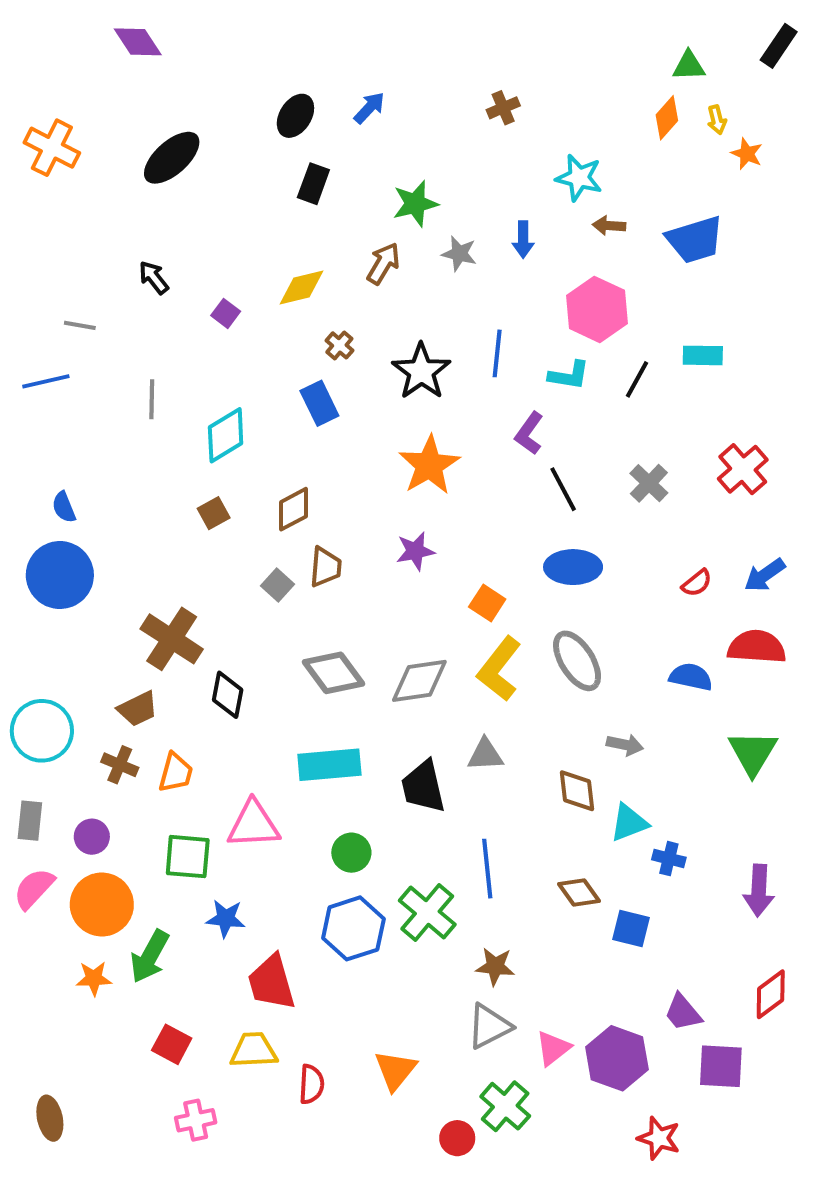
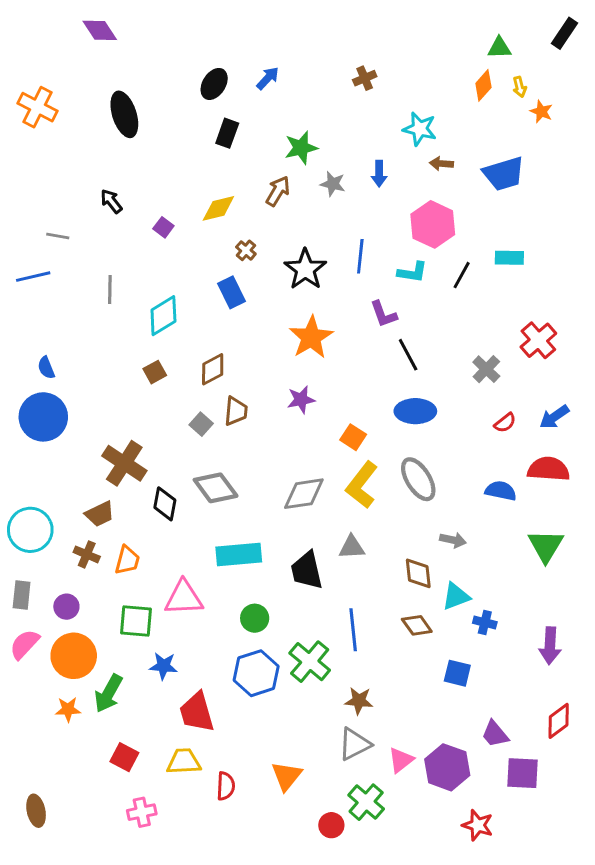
black ellipse: (172, 158) -> (124, 114), turned -66
purple L-shape: (529, 433) -> (383, 314), turned -56
gray cross: (649, 483) -> (486, 369), moved
gray diamond: (333, 673) -> (216, 488), moved
brown diamond: (579, 893) -> (417, 625), moved

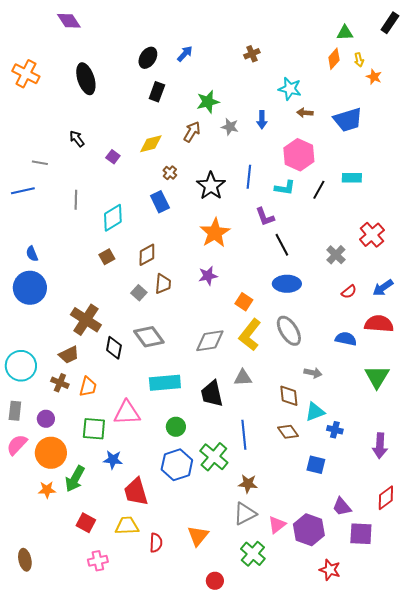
red circle: (331, 825) -> (215, 581), moved

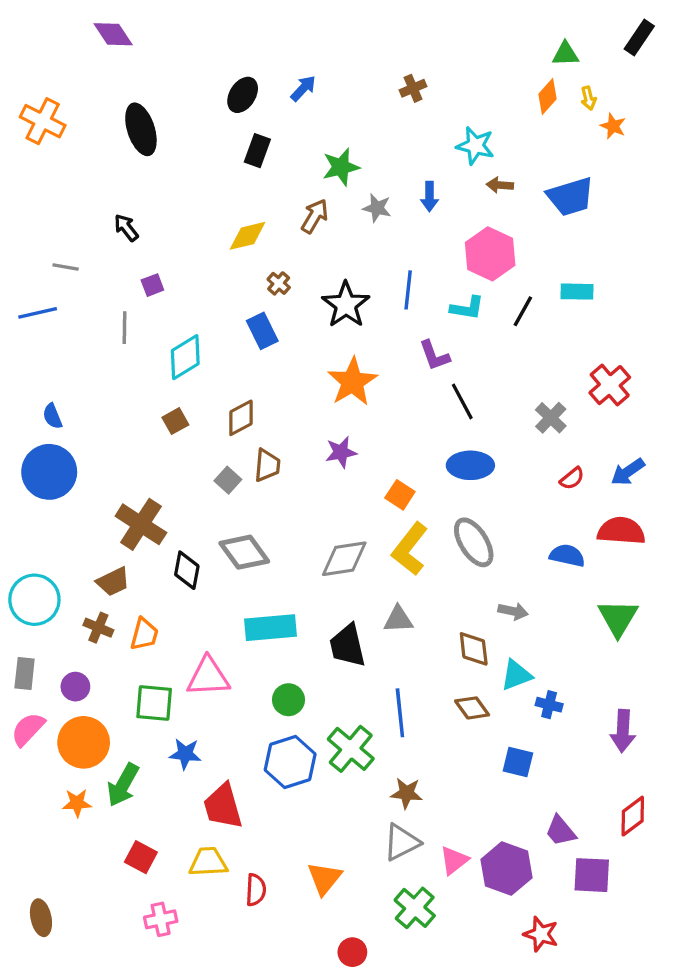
purple square: (113, 157) -> (152, 285), moved, turned 32

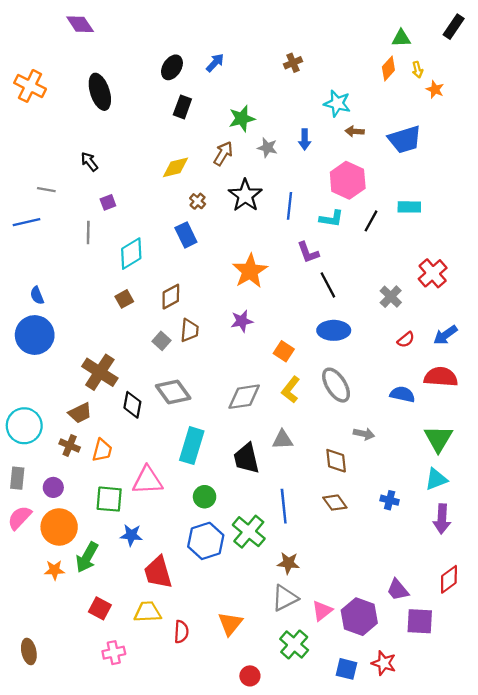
black star: (346, 305) -> (245, 195), moved
yellow L-shape: (410, 549) -> (291, 390), size x0.7
cyan rectangle: (270, 628) -> (192, 446), turned -68
cyan triangle: (516, 675) -> (436, 479), moved
blue square: (518, 762) -> (347, 669), moved

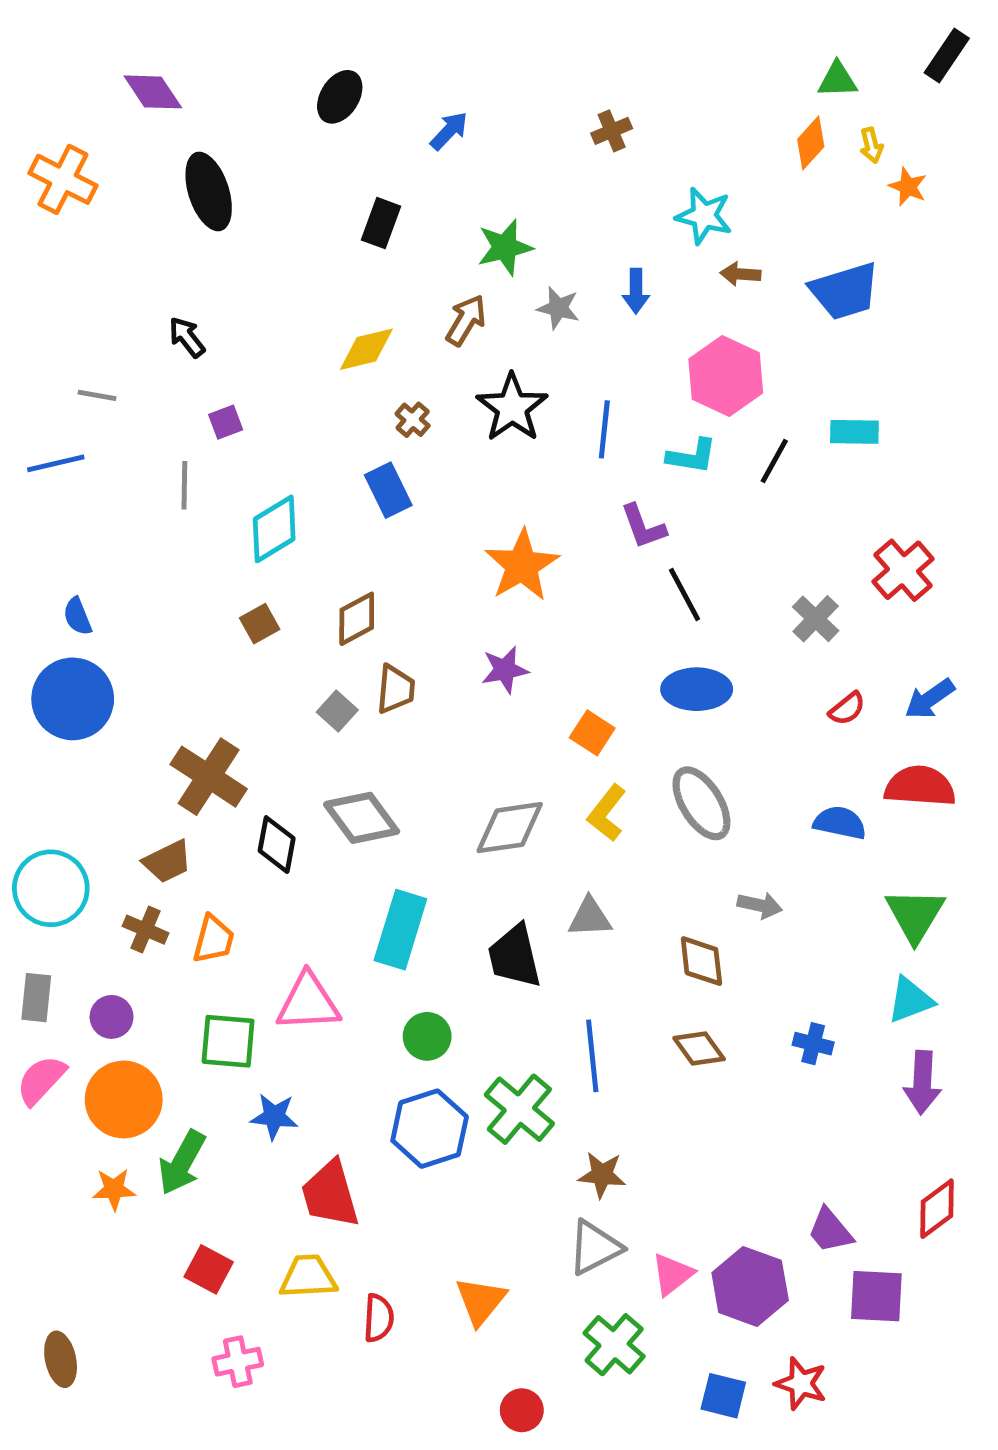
purple diamond: (80, 24) -> (153, 92), moved
black ellipse: (172, 67) -> (340, 97), moved

